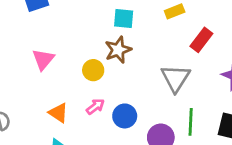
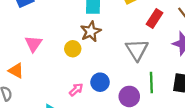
pink arrow: (95, 107) -> (76, 90), moved
orange triangle: (58, 113) -> (16, 71), moved

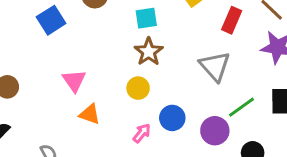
yellow circle: (73, 49) -> (138, 88), moved
orange triangle: (16, 71) -> (90, 114), moved
green line: (151, 83) -> (242, 107), turned 66

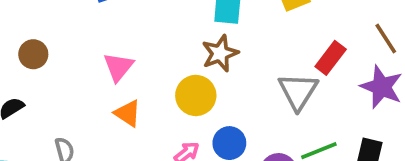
red rectangle: (232, 20) -> (331, 58), moved
yellow circle: (138, 88) -> (196, 95), size x1.4

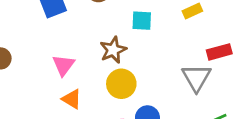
brown star: (220, 53) -> (113, 50), moved
red rectangle: (331, 58) -> (219, 52), turned 40

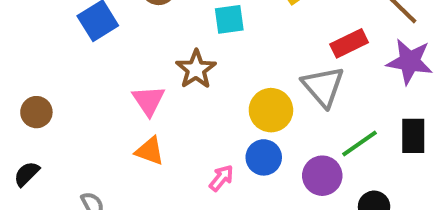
pink triangle: (63, 65) -> (149, 101), moved
yellow circle: (121, 84) -> (271, 110), moved

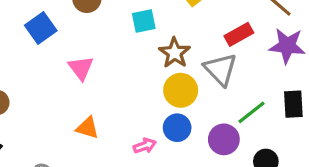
brown star: (196, 69) -> (175, 53), moved
pink triangle: (149, 101) -> (81, 68), moved
pink arrow: (221, 178) -> (145, 146), turned 35

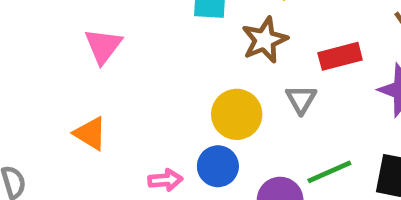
brown star: (175, 53) -> (265, 40), moved
gray triangle: (221, 69) -> (301, 99), size x0.6

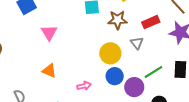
brown star: (265, 40) -> (118, 20), turned 30
blue circle: (218, 166) -> (115, 76), moved

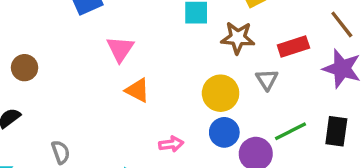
orange triangle: (49, 71) -> (137, 90), moved

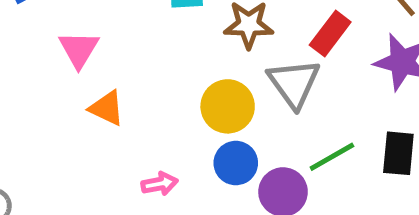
red rectangle: (293, 47) -> (330, 33), turned -32
gray triangle: (267, 80) -> (294, 83), size x1.6

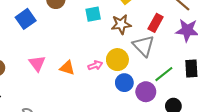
pink triangle: (79, 49) -> (37, 63), moved
pink arrow: (160, 184) -> (95, 65), moved

